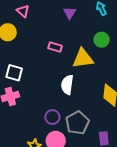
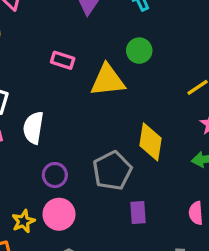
white semicircle: (67, 85) -> (33, 128), moved
gray pentagon: (77, 123) -> (112, 171), moved

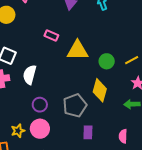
green circle: (139, 51) -> (107, 61), moved

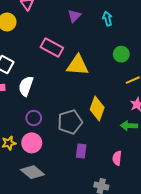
pink rectangle: (51, 36) -> (52, 48), size x1.5
green circle: (107, 61) -> (121, 54), moved

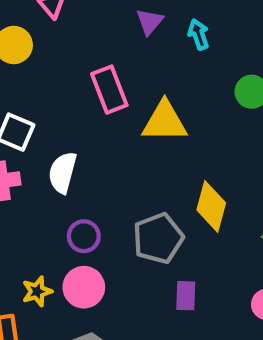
cyan arrow: (107, 19) -> (199, 34), moved
pink rectangle: (52, 48) -> (109, 90), turned 45

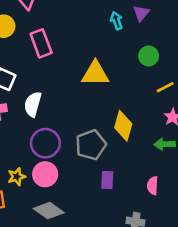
purple triangle: (150, 22) -> (141, 13), moved
pink rectangle: (109, 90) -> (41, 43), moved
purple circle: (84, 236) -> (45, 143), size x1.5

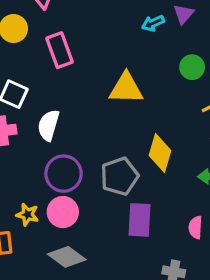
cyan arrow: (116, 21) -> (153, 23), turned -96
yellow star: (17, 177) -> (28, 215), turned 30
purple rectangle: (107, 180) -> (140, 220), size x1.5

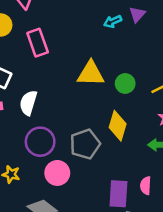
green circle: (192, 67) -> (125, 84), moved
pink circle: (63, 212) -> (57, 173), moved
purple rectangle: (140, 220) -> (118, 194), moved

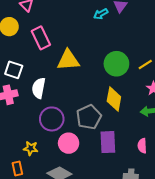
yellow triangle: (91, 74) -> (68, 60), moved
green circle: (125, 84) -> (116, 64), size x1.5
purple rectangle: (118, 194) -> (108, 142), moved

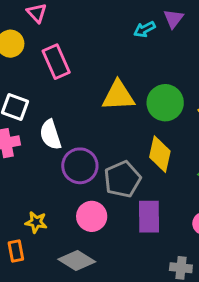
yellow triangle: (68, 60) -> (118, 96), moved
white semicircle: (39, 88) -> (50, 135), turned -30
purple circle: (52, 119) -> (80, 166), moved

